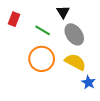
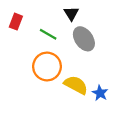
yellow semicircle: (75, 62) -> (76, 85), moved

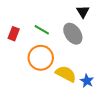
black triangle: (71, 13) -> (83, 12), moved
red rectangle: (16, 22) -> (14, 34), moved

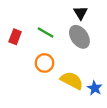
black triangle: (83, 12) -> (81, 13), moved
orange circle: (41, 58) -> (45, 63), size x0.7

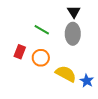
red rectangle: (15, 37) -> (20, 52), moved
gray ellipse: (79, 37) -> (73, 34), turned 35

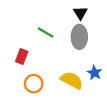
orange circle: (41, 58) -> (34, 84), moved
blue star: (87, 81) -> (95, 73), moved

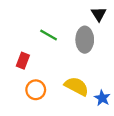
black triangle: (80, 13) -> (99, 14), moved
blue star: (95, 73) -> (102, 98), moved

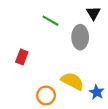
green line: (49, 35) -> (50, 21), moved
orange circle: (36, 90) -> (46, 95), moved

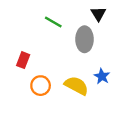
blue star: (97, 92) -> (102, 76), moved
orange circle: (46, 95) -> (41, 86), moved

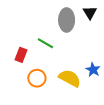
green line: (53, 22) -> (45, 43), moved
gray ellipse: (85, 39) -> (67, 20), moved

